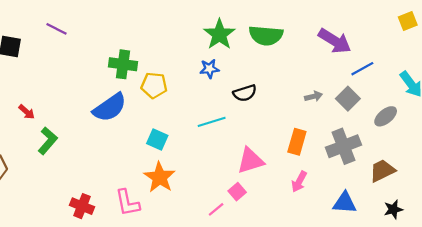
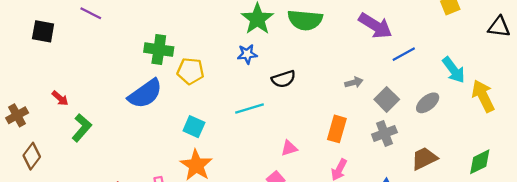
gray square: (348, 99) -> (387, 99), moved
gray cross: (343, 146) -> (384, 133), size x0.7
pink triangle: (250, 161) -> (289, 148), size x0.6

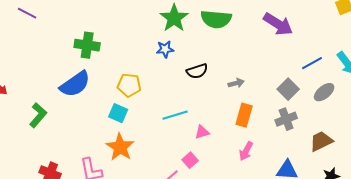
blue line: (404, 54) -> (312, 63), moved
yellow pentagon: (191, 71) -> (129, 85), moved
gray arrow: (354, 82) -> (236, 83), moved
cyan line: (250, 108) -> (175, 115), moved
green L-shape: (82, 128) -> (38, 115), moved

